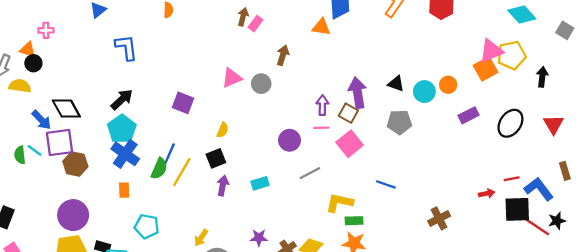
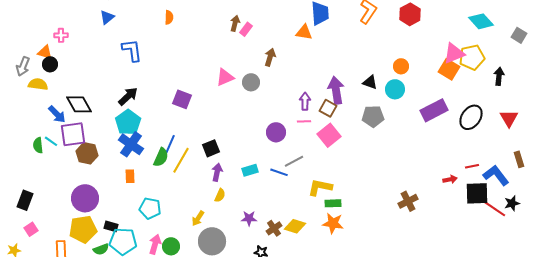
orange square: (486, 69) -> (449, 69), turned -30
orange circle: (448, 85) -> (401, 66), moved
purple rectangle: (469, 115) -> (434, 110), size x1.5
yellow semicircle: (223, 130) -> (220, 195), moved
blue line: (386, 184) -> (279, 172), moved

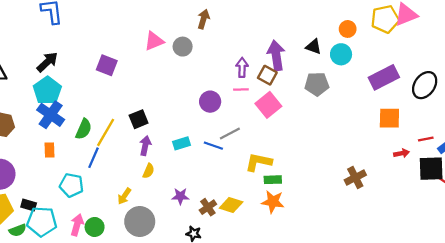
yellow pentagon: (472, 57) -> (385, 19), moved
orange square: (449, 69) -> (389, 118), moved, turned -30
blue line: (170, 144) -> (94, 158), moved

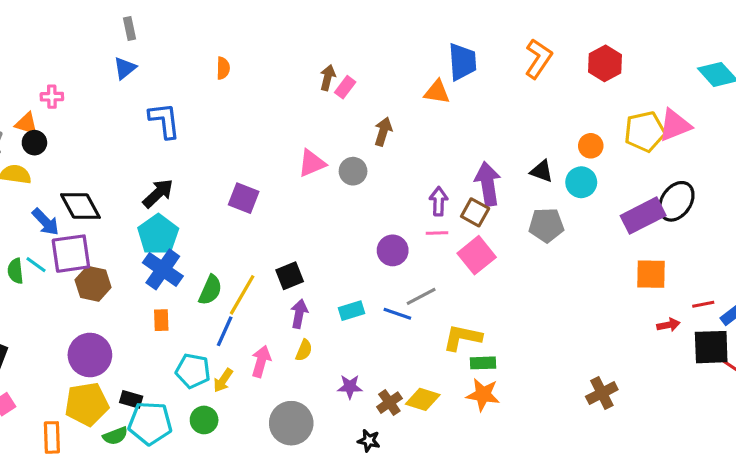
black ellipse: (425, 85) -> (676, 201), moved
brown cross: (355, 177) -> (602, 393), moved
yellow arrow: (124, 196) -> (223, 380), moved
pink arrow: (77, 225) -> (261, 361), moved
green circle: (95, 227) -> (204, 420), moved

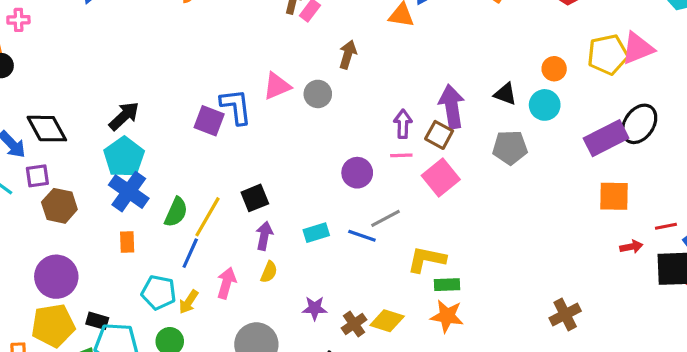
blue L-shape: (164, 120) -> (236, 107), moved
purple square: (71, 254) -> (37, 176), size x0.6

